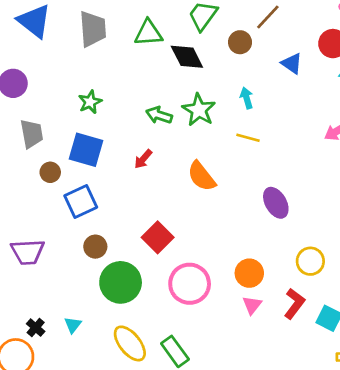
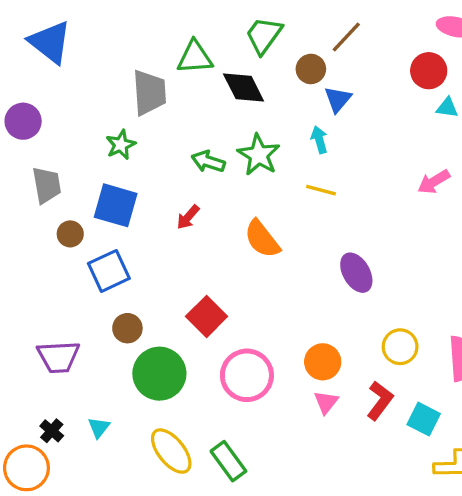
gray trapezoid: (93, 29) -> (149, 93), moved
blue triangle: (292, 63) -> (338, 99), moved, turned 35
purple trapezoid: (28, 252) -> (58, 357), moved

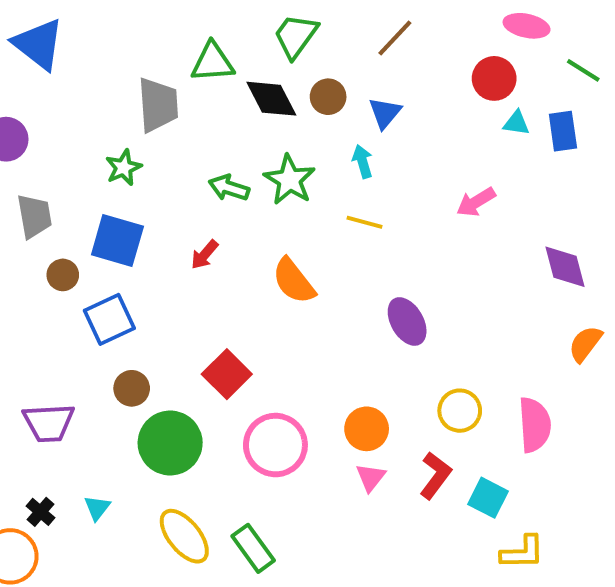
brown circle: (311, 69) -> (328, 97), moved
pink arrow: (434, 182) -> (476, 202), moved

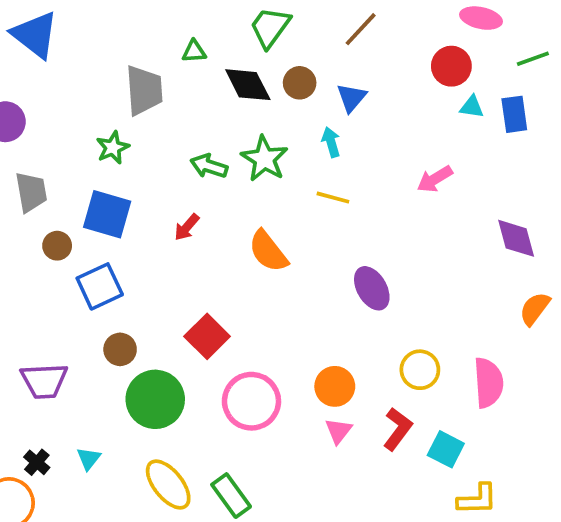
green triangle: (213, 62) -> (194, 51), size x0.6
green line: (583, 70) -> (533, 59), turned -52

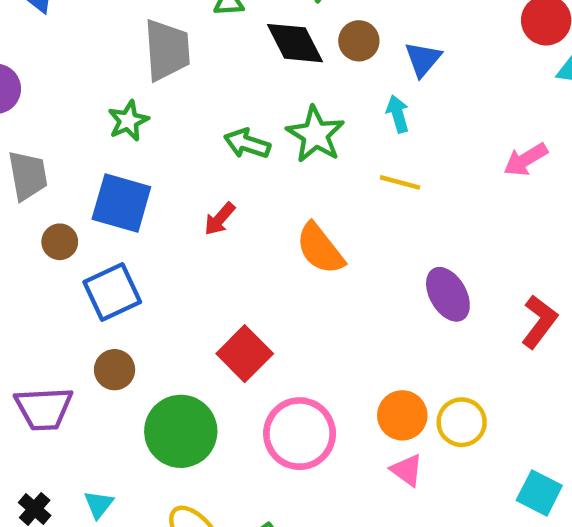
brown circle: (120, 349) -> (115, 370), moved
yellow circle: (420, 370) -> (462, 422), moved
red L-shape: (398, 429) -> (539, 322), moved
pink triangle: (338, 431) -> (407, 470), turned -32

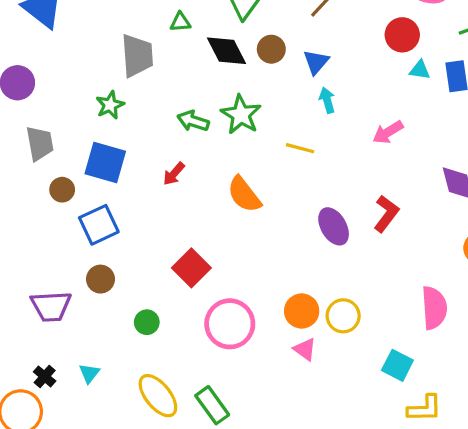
cyan arrow: (398, 114) -> (327, 100), moved
red L-shape: (539, 322) -> (386, 214), moved
green circle: (181, 431) -> (147, 322), size x0.5

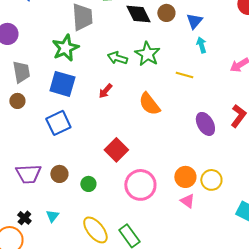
green star: (110, 105) -> (65, 48), size x1.5
brown circle: (62, 190) -> (17, 101), moved
brown circle: (100, 279) -> (59, 174), moved

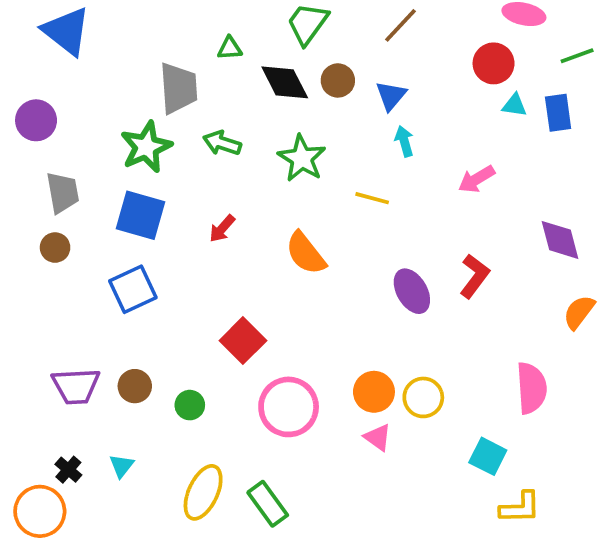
green arrow: (117, 58) -> (222, 143), moved
yellow ellipse: (95, 230) -> (203, 492), turned 64

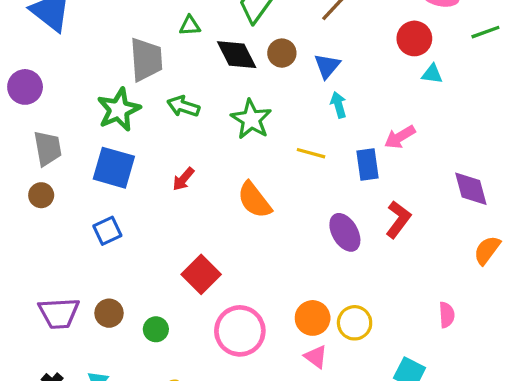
blue rectangle: (558, 113) -> (368, 165), moved
blue square: (133, 289) -> (107, 231), size x0.7
pink semicircle: (531, 388) -> (447, 315), size x0.6

